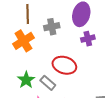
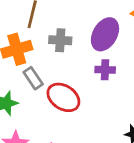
gray rectangle: (48, 83) -> (33, 78), moved

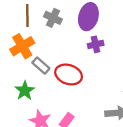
gray cross: (60, 40) -> (53, 18), moved, turned 36

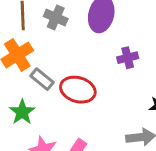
purple cross: (96, 44) -> (128, 58), moved

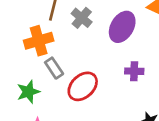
red ellipse: (78, 90) -> (83, 86), turned -76

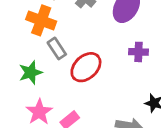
orange cross: (39, 41) -> (41, 20), turned 36

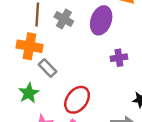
red ellipse: (86, 67) -> (77, 100), moved

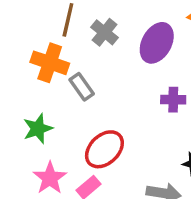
gray rectangle: (48, 68) -> (82, 87), moved

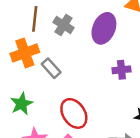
orange cross: (50, 63) -> (25, 53), turned -32
red ellipse: (104, 149) -> (74, 113), turned -72

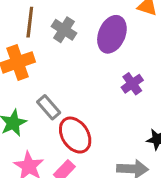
gray rectangle: (51, 68) -> (49, 107), moved
purple cross: (121, 70) -> (132, 84), turned -30

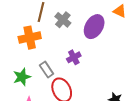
purple cross: (132, 84) -> (74, 57), moved

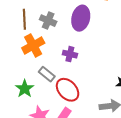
orange cross: (30, 38) -> (33, 46), moved
purple cross: (74, 57) -> (70, 54), turned -32

